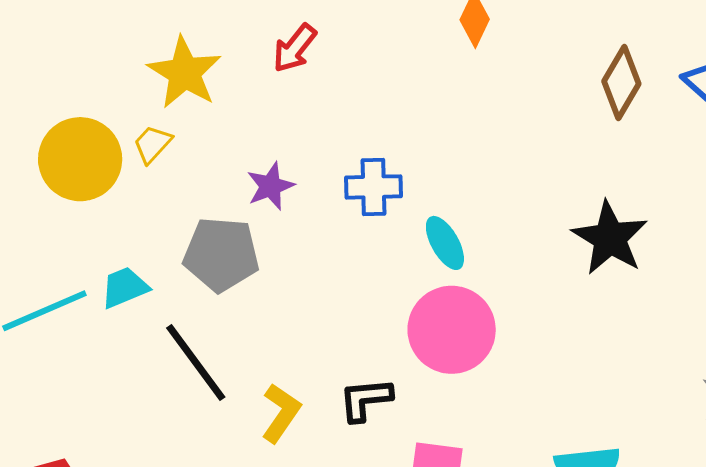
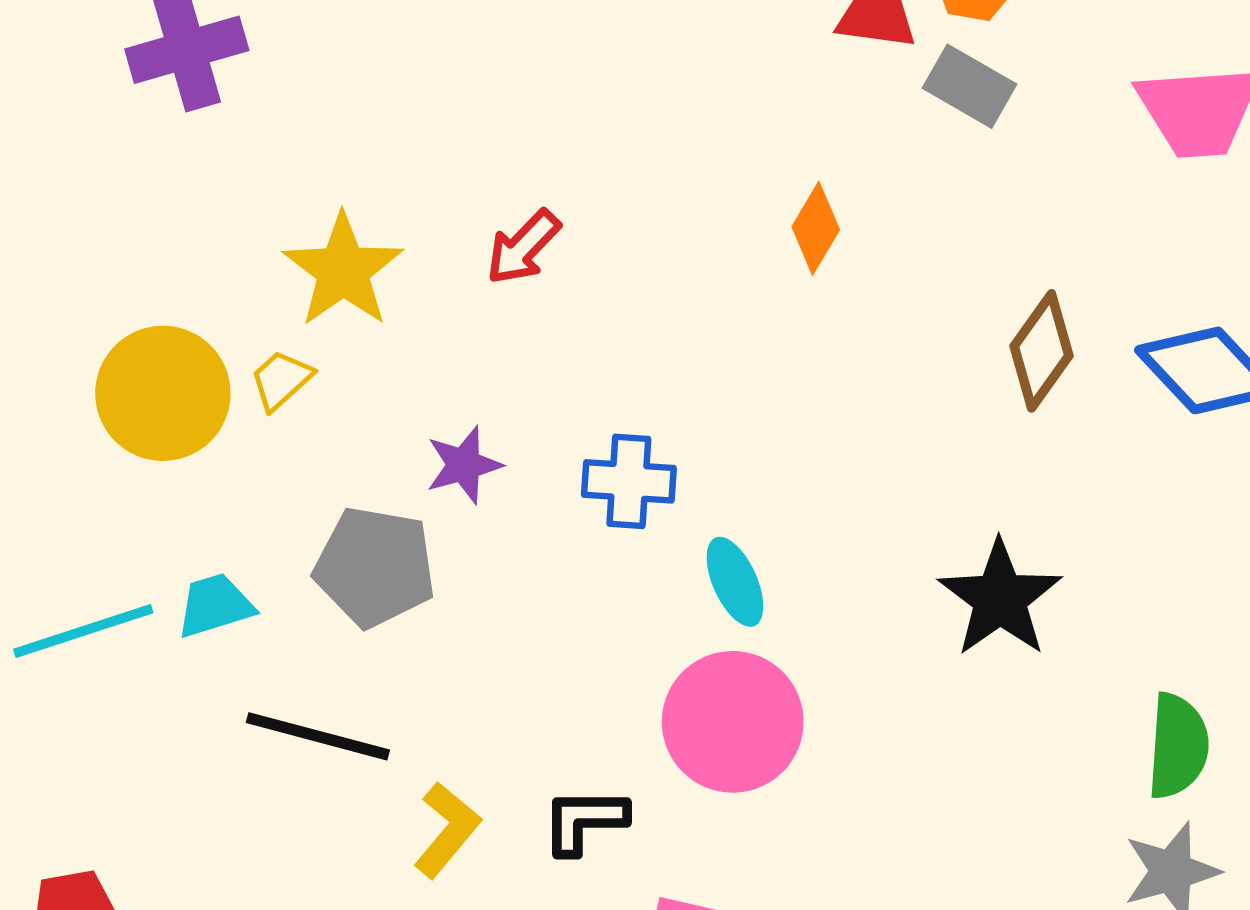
black line: (196, 362) -> (318, 736), turned -44

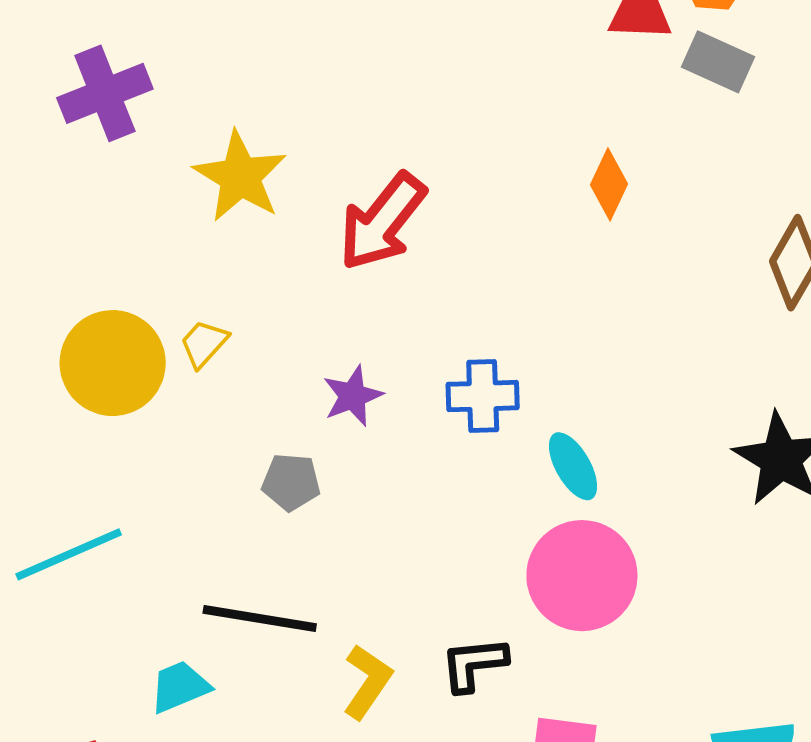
red arrow: (523, 247) -> (382, 222), size x1.6
yellow star: (343, 270) -> (240, 177), moved
gray pentagon: (375, 567) -> (291, 482), size x0.6
cyan trapezoid: (215, 605) -> (180, 687), moved

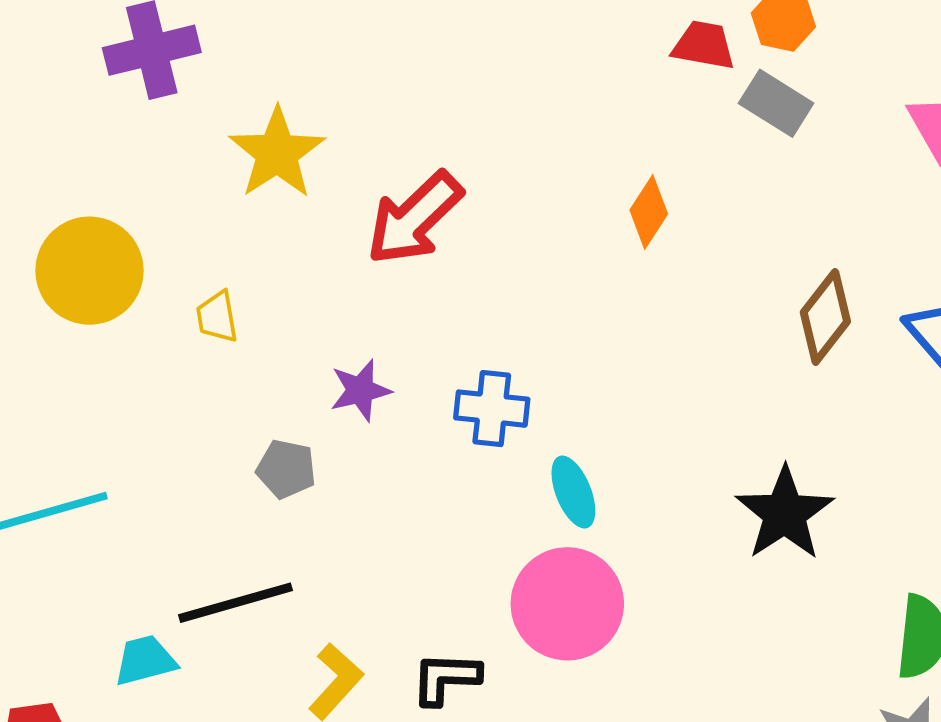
yellow trapezoid: (204, 344) -> (217, 317), turned -60
yellow circle: (113, 363) -> (89, 271), moved
black line: (260, 619) -> (236, 603), turned -33

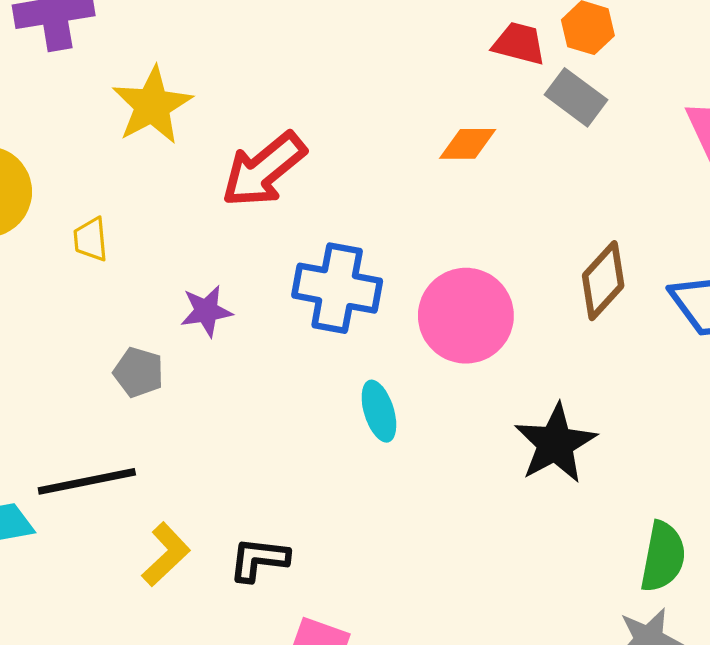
orange diamond: (649, 212) -> (468, 144), moved, turned 52
blue cross: (492, 409) -> (337, 288), moved, size x1.4
pink circle: (567, 604) -> (466, 316), moved

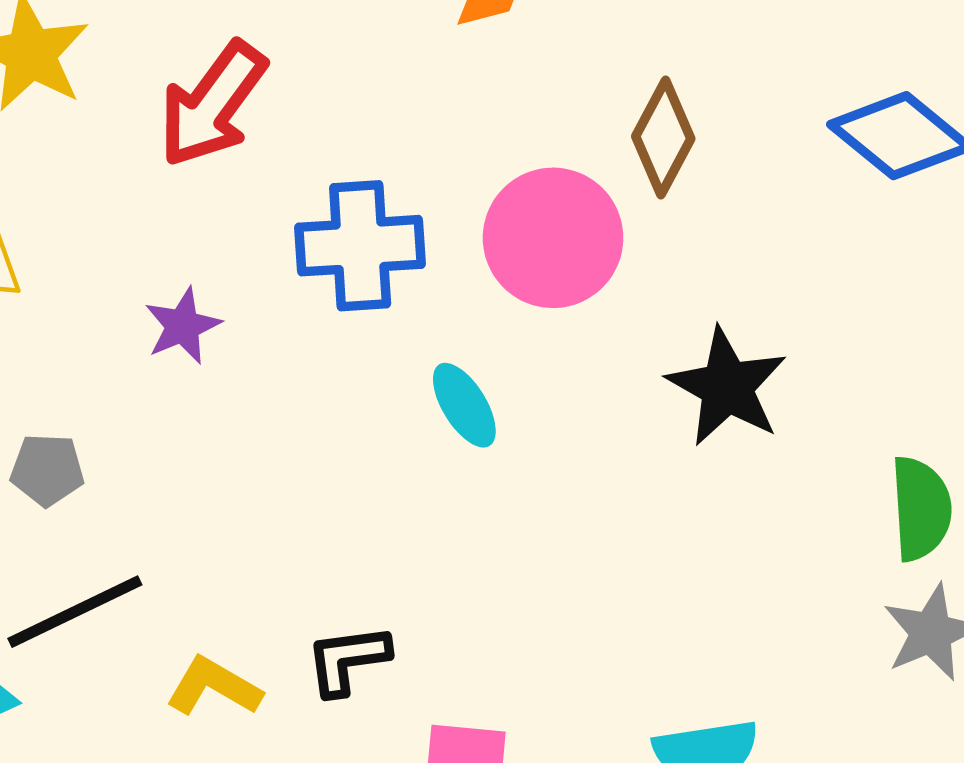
brown diamond: (603, 281) -> (663, 138), moved
gray pentagon: (139, 372) -> (47, 470), moved
yellow L-shape: (166, 554) -> (214, 687), turned -92

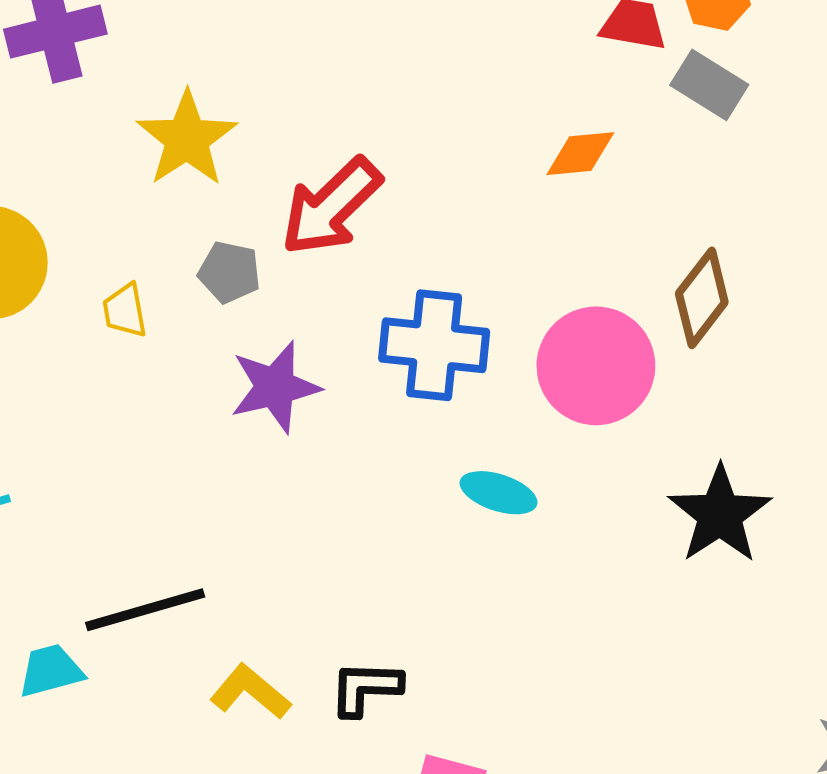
purple star: (183, 326) -> (275, 387), size x1.4
cyan ellipse: (464, 405) -> (499, 493), turned -50
gray pentagon: (47, 470) -> (229, 272), moved

